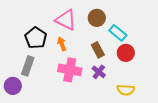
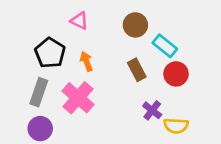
pink triangle: (66, 20) -> (79, 21), moved, size x0.6
pink cross: (70, 70) -> (78, 98), moved, turned 30
purple cross: (99, 72) -> (152, 110), moved
purple circle: (13, 86) -> (40, 129), moved

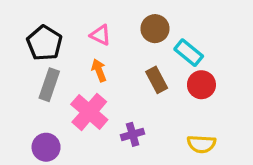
pink triangle: (79, 21) -> (101, 35), moved
black pentagon: (50, 53) -> (44, 43), moved
gray rectangle: (39, 92) -> (49, 85), moved
purple cross: (152, 110) -> (133, 134), moved, turned 36

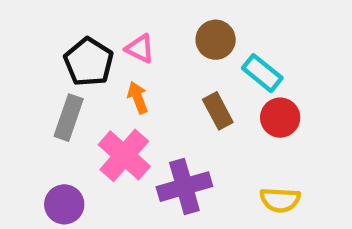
black pentagon: (44, 43) -> (89, 62), moved
purple cross: (133, 134) -> (184, 187), size x1.6

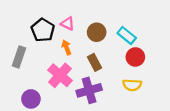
brown circle: (216, 40) -> (97, 32), moved
brown rectangle: (218, 111) -> (94, 62), moved
gray rectangle: (69, 118) -> (19, 57), moved
yellow semicircle: (280, 200) -> (132, 85), moved

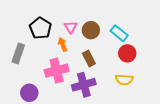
pink triangle: (68, 24) -> (71, 27), moved, turned 32
pink cross: (60, 75) -> (57, 71), turned 35

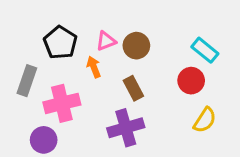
pink triangle: (71, 27) -> (106, 41), turned 40
cyan rectangle: (119, 33) -> (205, 50), moved
pink cross: (57, 71) -> (62, 103), moved
yellow semicircle: (124, 80) -> (205, 120), moved, turned -60

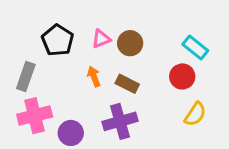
orange arrow: (94, 67) -> (94, 76), moved
brown rectangle: (133, 88) -> (127, 84), turned -35
pink cross: (62, 103) -> (35, 116), moved
purple circle: (44, 140) -> (71, 133), moved

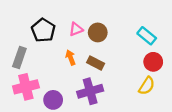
red circle: (182, 76) -> (153, 62), moved

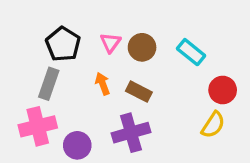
pink triangle: (76, 29) -> (110, 43), turned -32
cyan rectangle: (147, 36) -> (191, 52), moved
gray rectangle: (19, 58) -> (49, 84), moved

